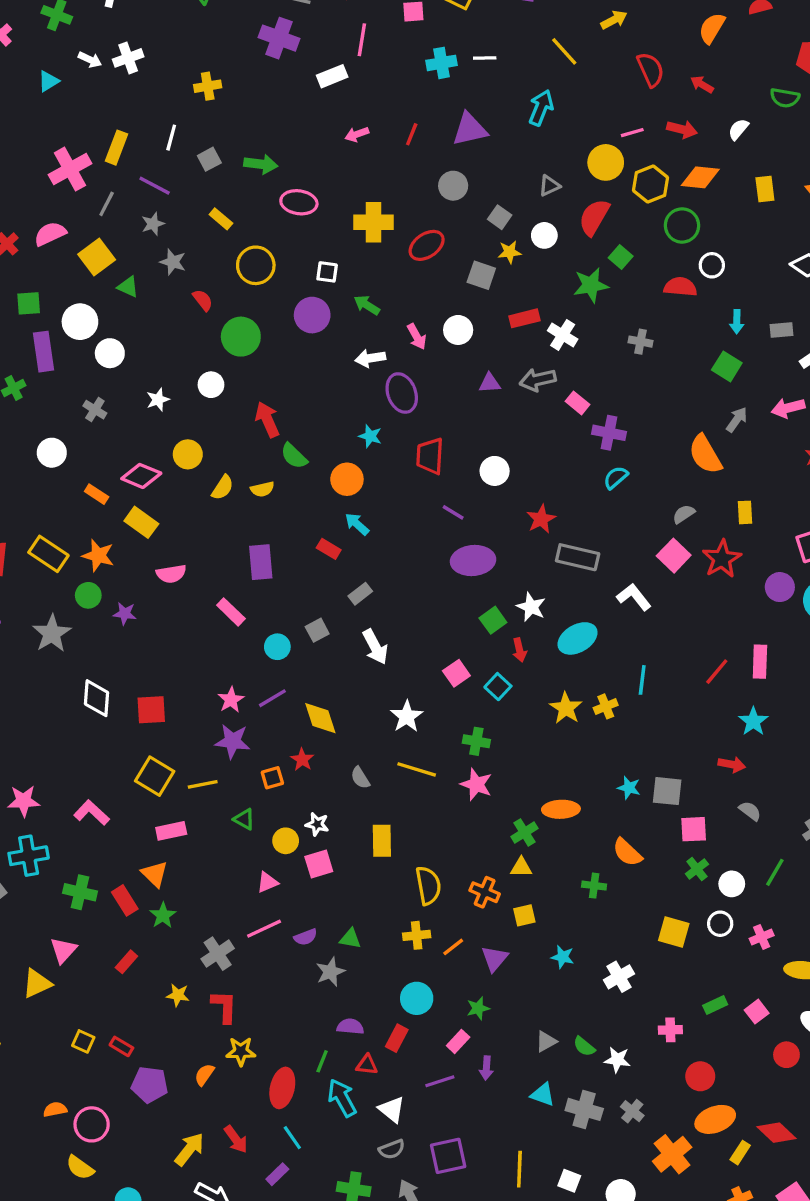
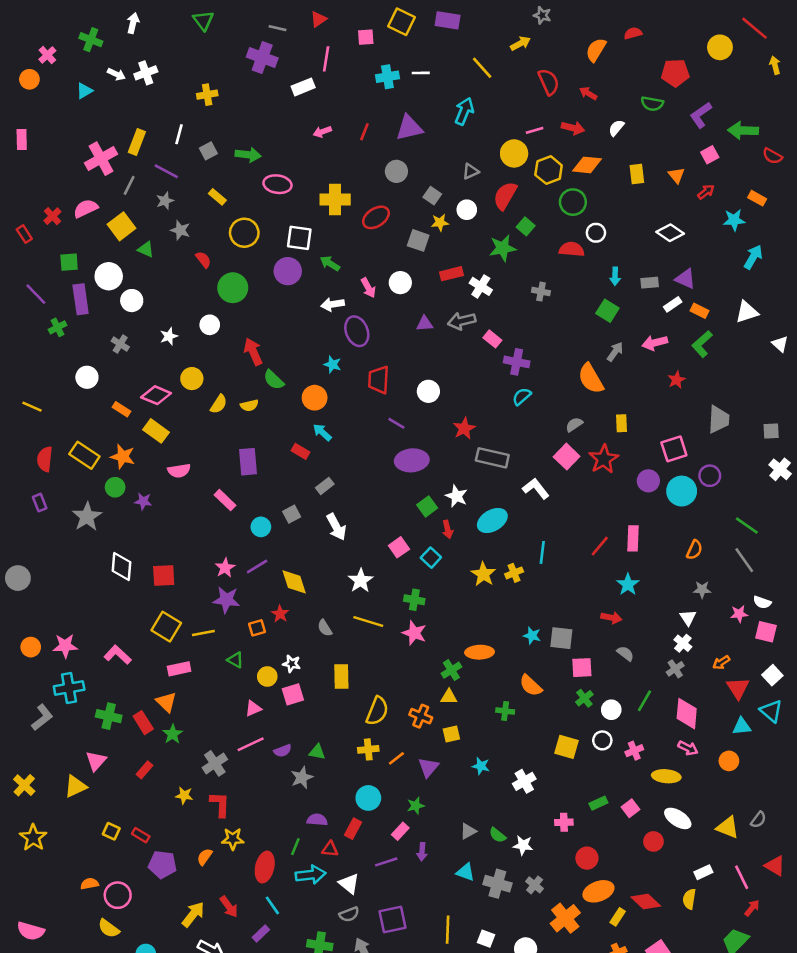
white square: (327, 272) -> (299, 238), size x1.5
yellow semicircle: (428, 886) -> (377, 711), turned 32
cyan arrow: (342, 1098) -> (311, 875), turned 112

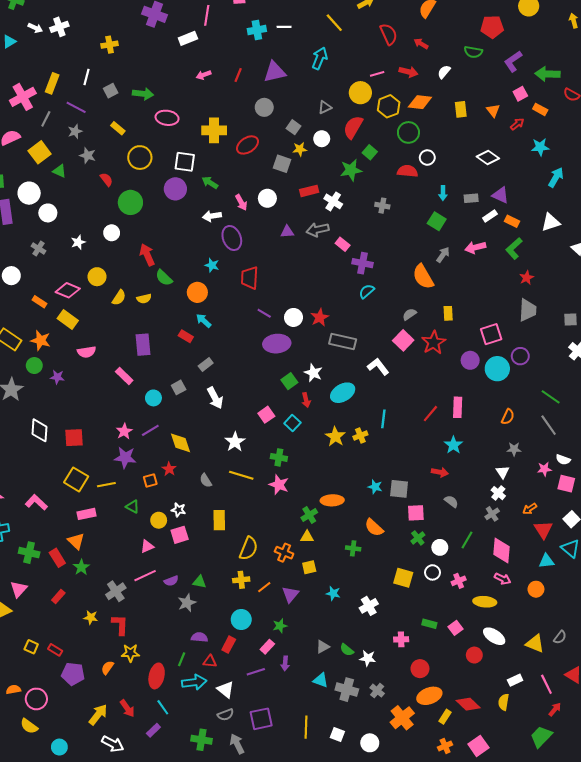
orange rectangle: (757, 198) -> (540, 109), moved
red star: (676, 380) -> (527, 278), moved
white circle: (428, 391) -> (293, 317), moved
green rectangle: (598, 803) -> (429, 624), turned 40

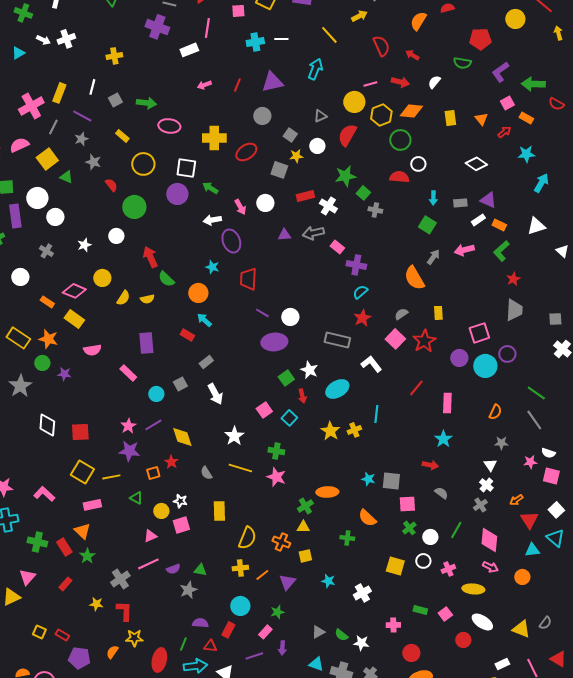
green square: (370, 152) -> (363, 193), moved
red star: (320, 317) -> (362, 318), moved
red line: (430, 414) -> (416, 388), moved

